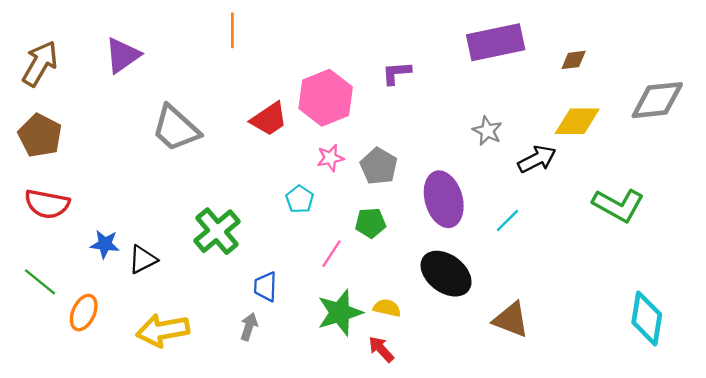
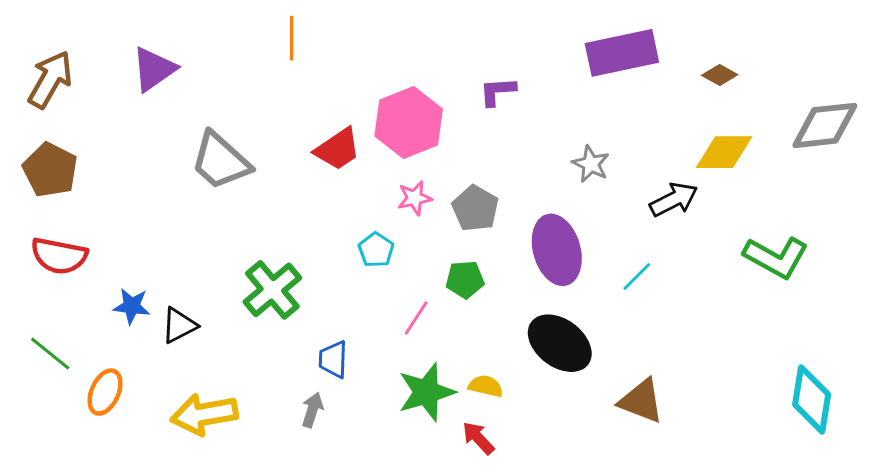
brown diamond: (574, 60) -> (720, 75), turned 36
gray star: (487, 131) -> (591, 164), moved

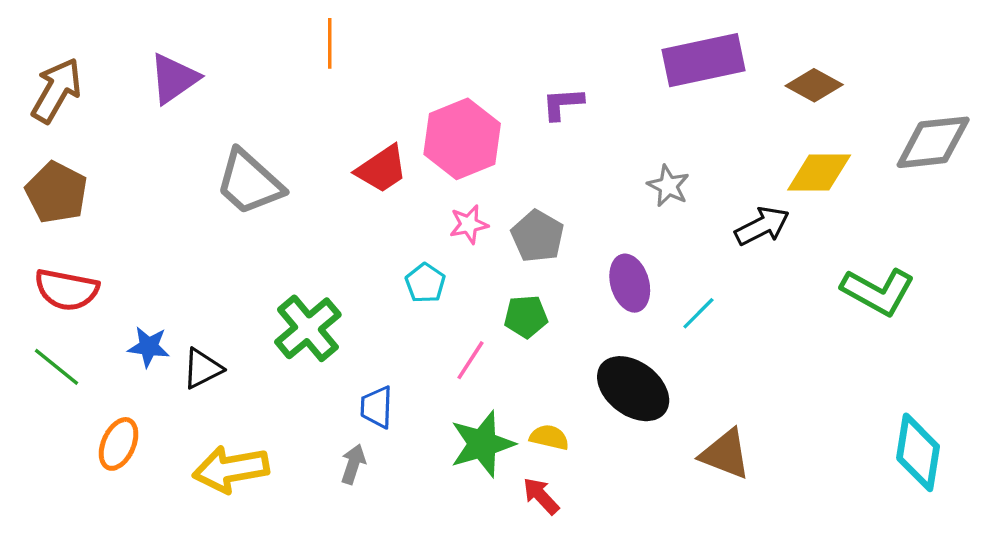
brown diamond: (720, 75) -> (814, 85), size x1.4
purple ellipse: (557, 250) -> (630, 283), size x0.7
cyan line: (637, 277) -> (698, 313), moved
green line: (50, 354) -> (57, 367), moved

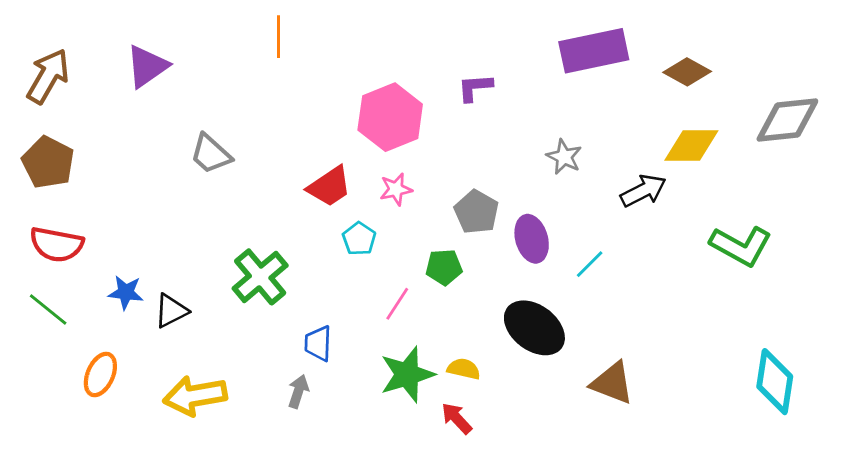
red trapezoid: (382, 169) -> (329, 186), moved
gray trapezoid: (249, 182) -> (211, 154), size x0.7
gray pentagon: (538, 236) -> (476, 212), moved

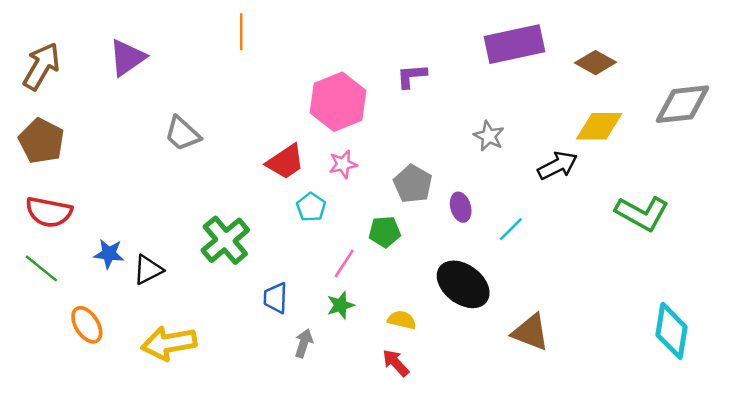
purple ellipse: (532, 239) -> (461, 207), size x0.7
orange ellipse: (100, 374) -> (87, 325), turned -57
green star: (407, 374) -> (341, 305), moved, size x0.6
gray arrow: (298, 391) -> (304, 343), moved

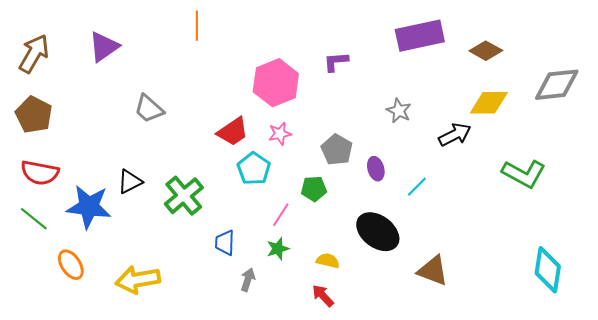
cyan pentagon: (311, 207) -> (254, 169), size x1.4
blue star: (109, 254) -> (89, 207), size x1.8
black triangle: (148, 270) -> (130, 182), moved

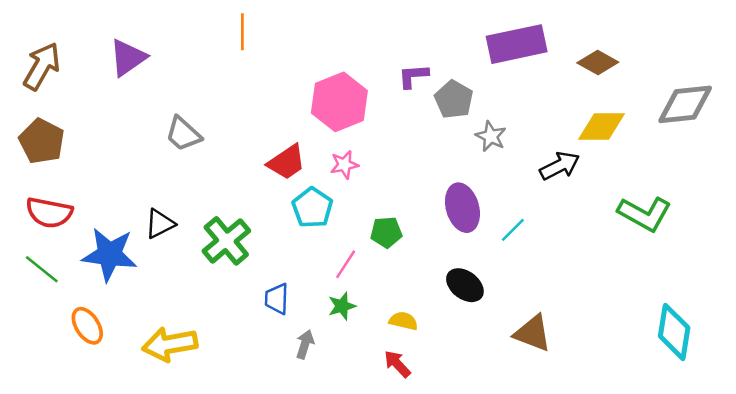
gray pentagon: (337, 150) -> (454, 99), moved
purple ellipse: (376, 169) -> (462, 208), size x1.6
black ellipse: (378, 232) -> (465, 285), size x0.7

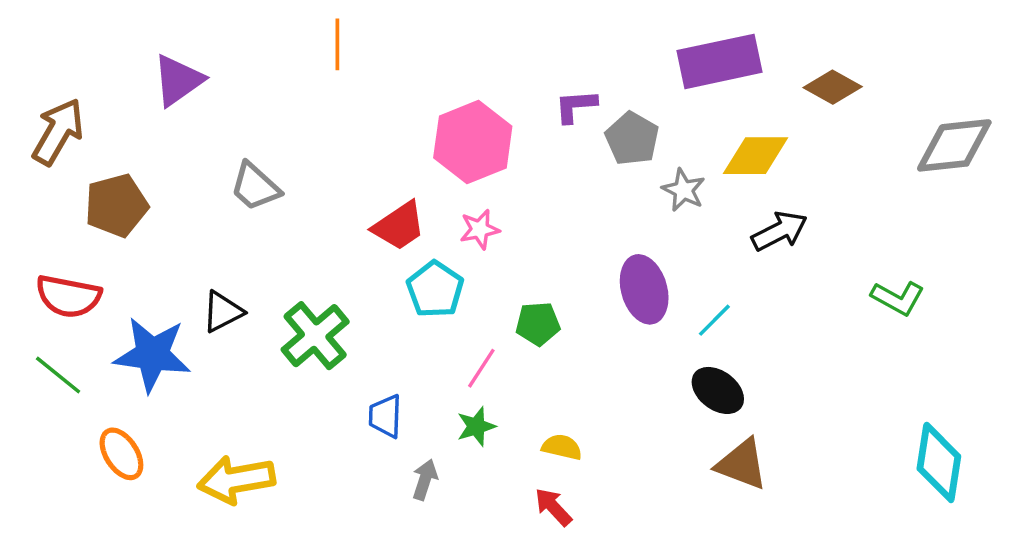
brown arrow: (42, 66) -> (58, 132), moved
yellow diamond: (602, 126) -> (756, 156), moved
brown pentagon: (42, 141) -> (116, 205), moved, turned 30
green L-shape: (645, 214) -> (898, 298), size x0.7
black ellipse: (465, 285) -> (718, 390), moved

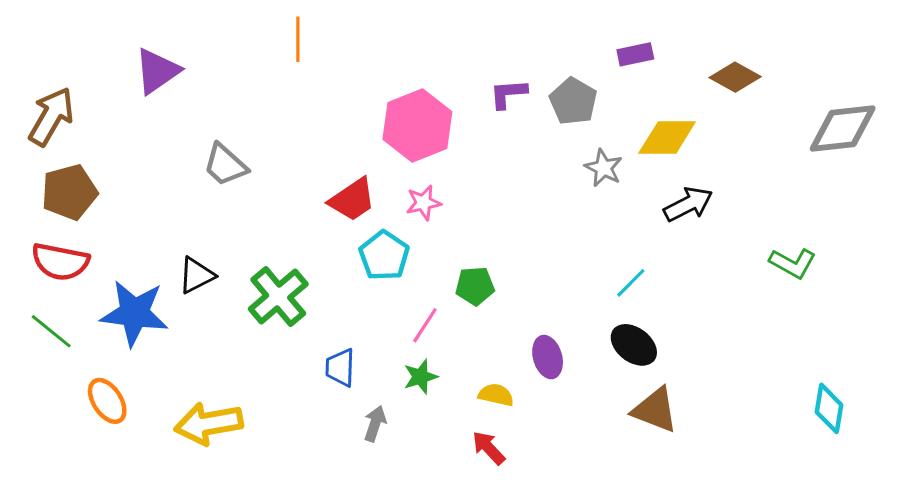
purple rectangle: (720, 61) -> (635, 54), size x0.5
gray pentagon: (632, 139) -> (573, 101), moved
brown pentagon: (116, 205) -> (69, 192), moved
purple ellipse: (644, 289) -> (548, 357), moved, size x0.7
cyan diamond: (939, 462) -> (829, 408), size x0.7

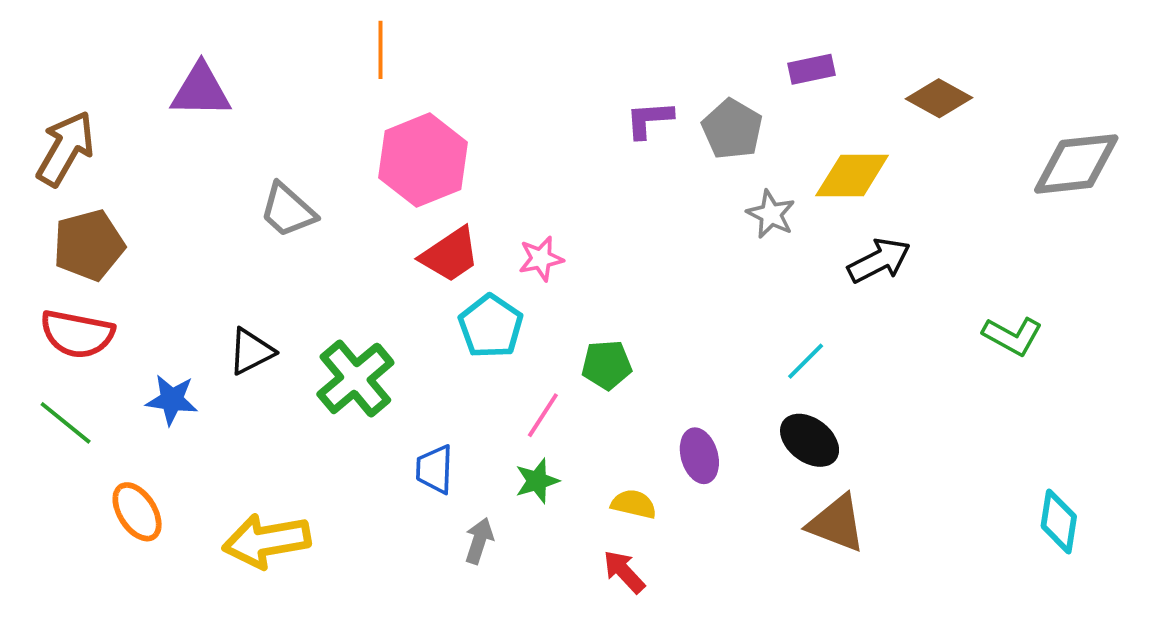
purple triangle: (157, 71) -> (201, 91), turned 36
pink hexagon: (417, 125) -> (423, 160), moved
blue star: (134, 313) -> (172, 400), size x0.6

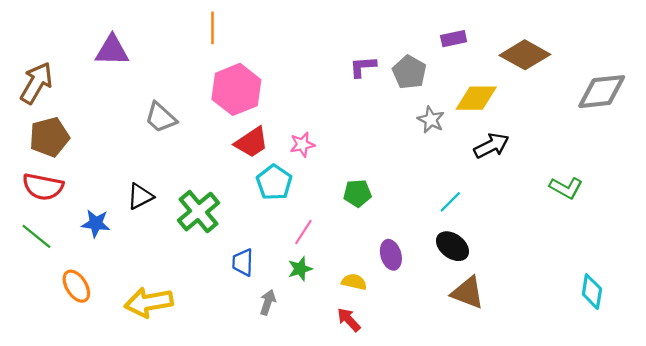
brown diamond: (939, 98) -> (525, 55), size x1.4
green pentagon: (607, 365) -> (357, 193), moved

